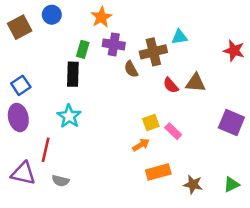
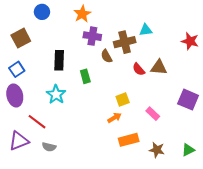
brown square: (20, 27) -> (21, 38), moved
green rectangle: (83, 49) -> (85, 76), moved, turned -32
pink rectangle: (173, 131) -> (153, 114), moved
red line: (46, 150) -> (37, 122), turned -66
purple triangle: (23, 173) -> (19, 141), turned -35

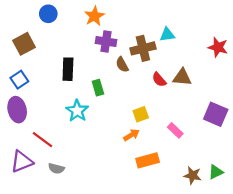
cyan star: (56, 94) -> (77, 111), moved
brown star: (157, 150) -> (193, 175), moved

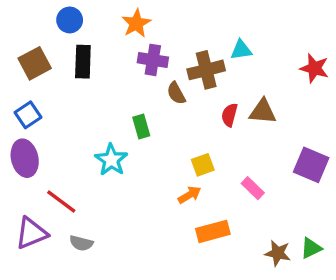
black rectangle: (68, 69) -> (83, 62), moved
red semicircle: (159, 80) -> (229, 115), turned 56

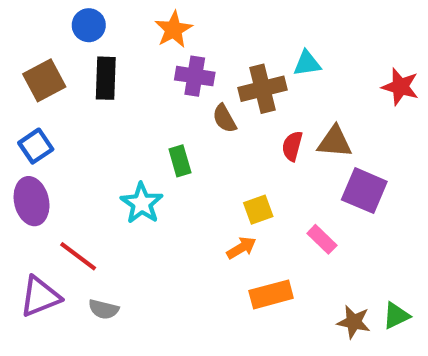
purple square: (311, 165) -> (364, 191), moved

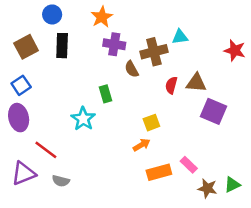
pink rectangle: (322, 239) -> (189, 165), moved

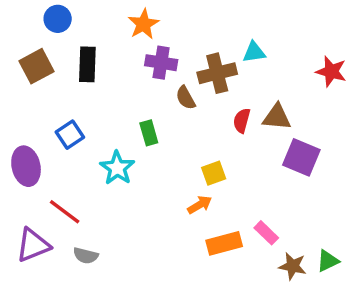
blue circle: (52, 14) -> (58, 19), moved
blue square: (21, 85) -> (70, 135), moved

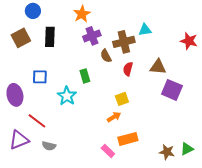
purple cross: (161, 63) -> (92, 36), turned -30
red semicircle: (242, 121) -> (128, 69), moved
blue square: (70, 135) -> (40, 77), turned 35
pink rectangle: (266, 233) -> (108, 151), moved

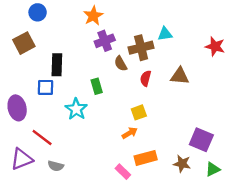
black rectangle: (50, 37) -> (57, 65), moved
purple square: (172, 90) -> (201, 140), moved
brown star: (167, 152) -> (182, 164), moved

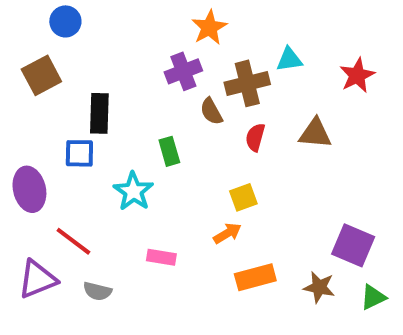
orange star: (93, 16) -> (209, 27), moved
red star: (215, 46) -> (357, 75), moved, turned 30
pink rectangle: (123, 172) -> (161, 257), moved, turned -35

